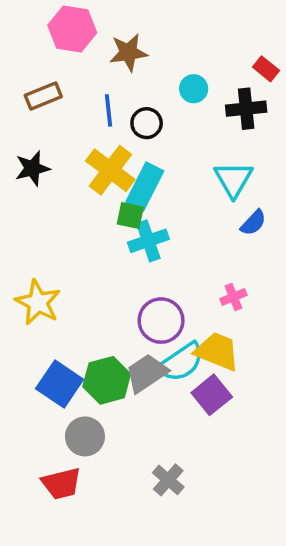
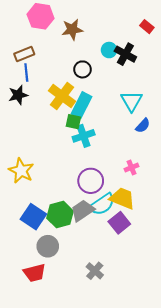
red rectangle: (266, 69) -> (147, 27), moved
black cross: (246, 109) -> (125, 54), moved, turned 35
blue line: (109, 110) -> (26, 72), moved

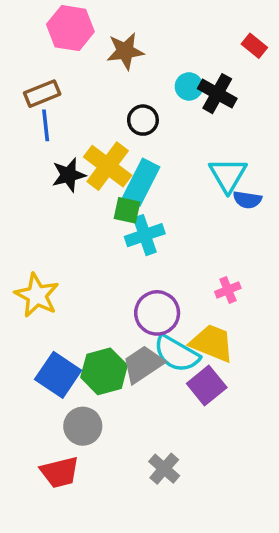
black star: (18, 95) -> (69, 175), moved
blue semicircle: (143, 126) -> (247, 200), moved, turned 56
cyan semicircle: (102, 204) -> (177, 354), turned 64

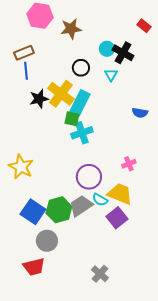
cyan triangle: (228, 175) -> (111, 75), moved, size x0.6
cyan semicircle: (177, 354) -> (100, 200), size x0.6
gray cross: (164, 469) -> (100, 274), moved

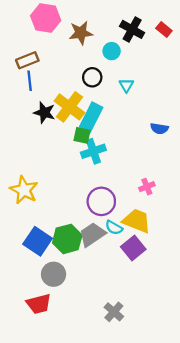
cyan circle: (107, 49) -> (112, 51), moved
black cross: (123, 53) -> (132, 29), moved
black star: (39, 99) -> (44, 113), turned 30

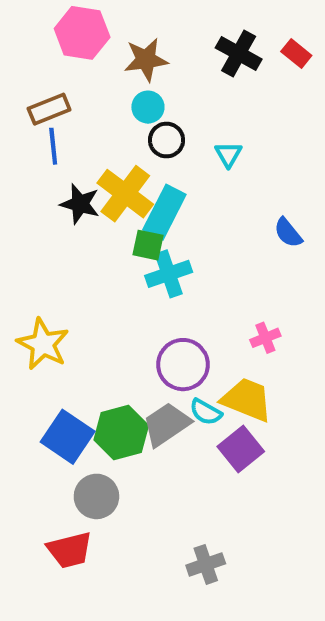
cyan circle: (112, 51) -> (148, 107), moved
blue semicircle: (159, 129) -> (288, 233), turned 42
gray cross: (114, 312) -> (206, 564), turned 30

